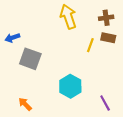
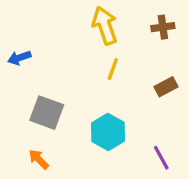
brown rectangle: (108, 38) -> (166, 87), moved, turned -40
yellow line: (90, 45) -> (113, 69), moved
gray square: (30, 59) -> (47, 113), moved

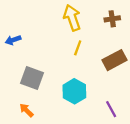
brown rectangle: (166, 87) -> (114, 60), size x1.5

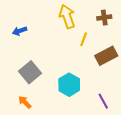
blue arrow: (13, 40) -> (20, 31), moved
yellow line: (78, 48) -> (84, 39), moved
gray square: (32, 78) -> (30, 72), turned 30

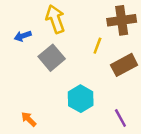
yellow arrow: (67, 17) -> (55, 19), moved
brown cross: (104, 18) -> (122, 20), size x1.6
gray square: (30, 72) -> (52, 58), moved

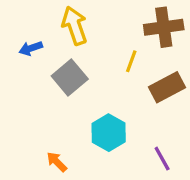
orange arrow: (29, 119) -> (57, 162), moved

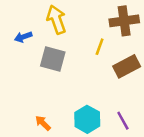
gray square: (70, 77) -> (53, 59), turned -35
cyan hexagon: (109, 133) -> (87, 119), moved

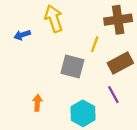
gray square: (53, 59) -> (72, 67), moved
purple line: (123, 121) -> (113, 95), moved
orange arrow: (43, 123) -> (37, 103), moved, turned 49

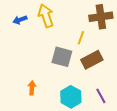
blue arrow: (22, 35) -> (20, 20), moved
brown rectangle: (120, 63) -> (92, 60), moved
purple line: (113, 95) -> (101, 96), moved

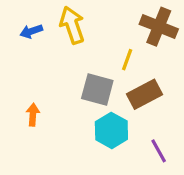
brown cross: (101, 17) -> (159, 27), turned 30
orange arrow: (32, 88) -> (33, 115), moved
cyan hexagon: (71, 97) -> (111, 130), moved

